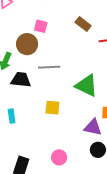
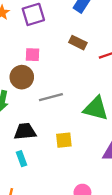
black trapezoid: (21, 80) -> (25, 131), moved

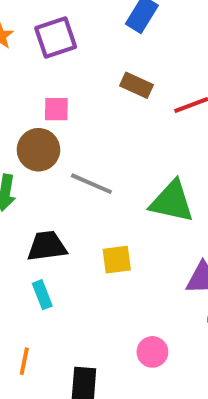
gray line: (51, 97) -> (91, 184), turned 40

